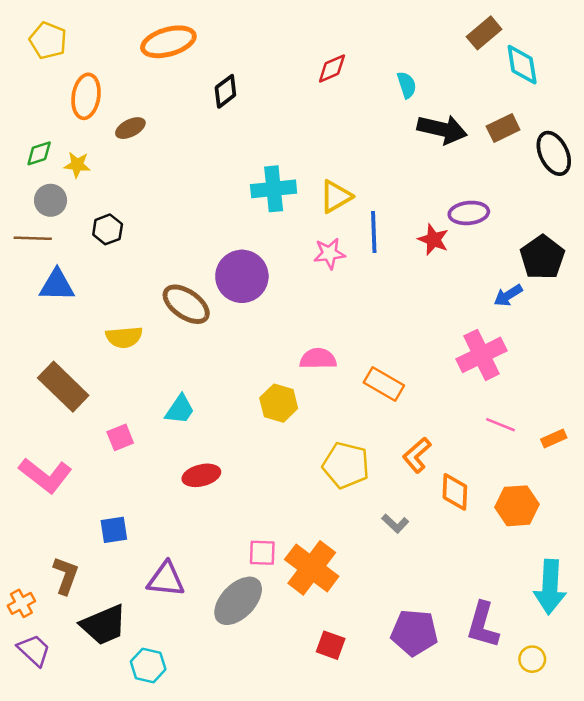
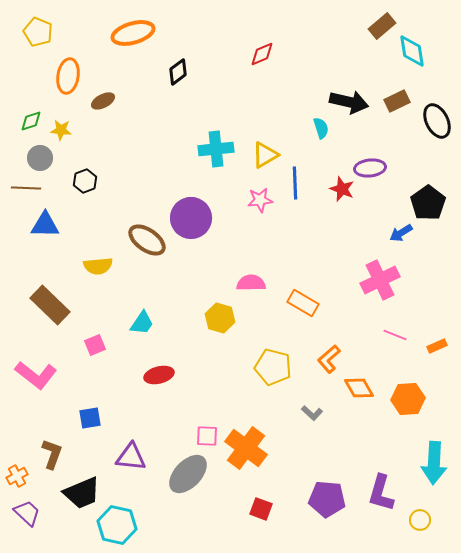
cyan semicircle: (407, 85) -> (321, 128), moved
orange diamond: (455, 492) -> (359, 388), turned -32
cyan hexagon: (148, 665) -> (117, 525), size x1.4

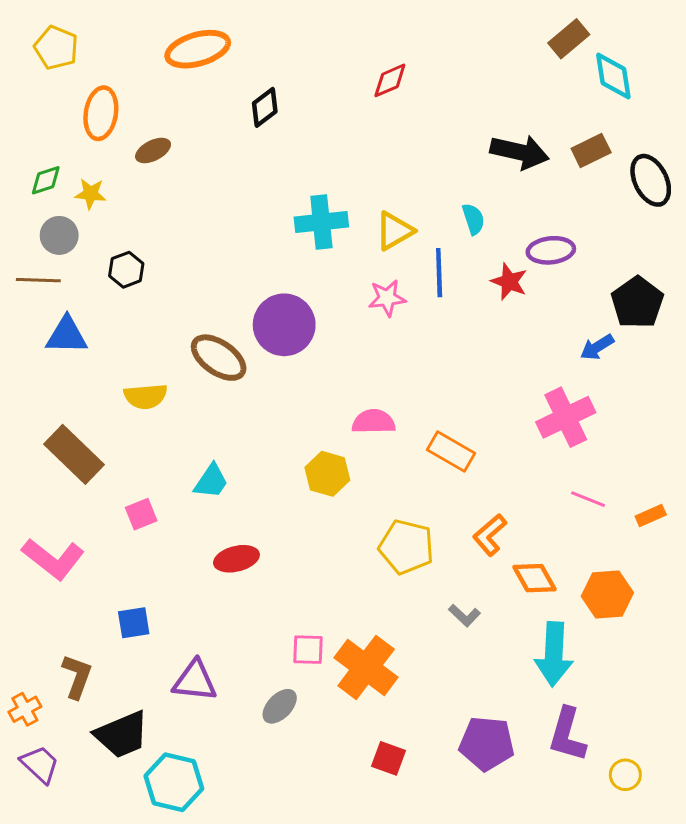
cyan semicircle: (321, 128) -> (473, 219), moved
cyan arrow: (434, 463) -> (554, 654), moved
gray ellipse: (188, 474) -> (280, 706), size x0.6

